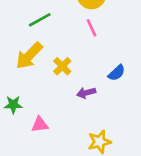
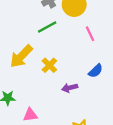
green line: (40, 20) -> (47, 27), moved
pink line: (91, 28) -> (90, 34), moved

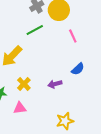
yellow cross: (49, 65) -> (24, 84), moved

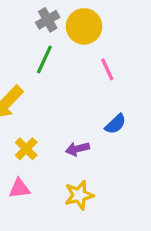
green line: (35, 30) -> (44, 60), turned -36
yellow star: (65, 121) -> (79, 195), moved

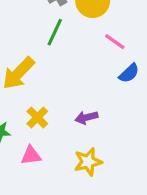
pink line: (107, 69) -> (115, 42), turned -30
blue semicircle: (115, 124) -> (129, 73), moved

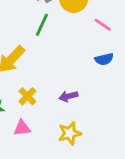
pink line: (115, 42) -> (103, 25), moved
blue semicircle: (129, 73) -> (104, 59), turned 30

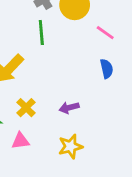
green line: (42, 25) -> (41, 33), turned -30
blue semicircle: (104, 59) -> (107, 69), turned -90

